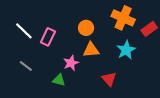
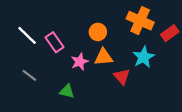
pink rectangle: (48, 37) -> (54, 42), turned -60
pink star: (71, 63) -> (80, 62), moved
red triangle: (109, 79) -> (122, 76), moved

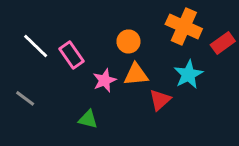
gray line: (29, 75) -> (25, 98), moved
red triangle: (122, 76) -> (160, 100), turned 30

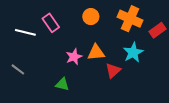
orange circle: (128, 41) -> (91, 17), moved
white line: (36, 46) -> (25, 32), turned -30
pink rectangle: (72, 55) -> (51, 23), moved

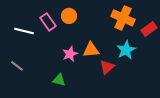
orange circle: (91, 17) -> (69, 16), moved

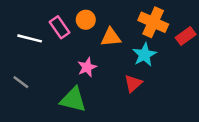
orange triangle: (91, 50) -> (111, 37), moved
cyan star: (126, 50) -> (144, 55), moved
green triangle: (59, 80) -> (73, 100), size x1.6

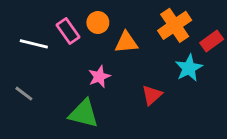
orange cross: (153, 22) -> (175, 25), turned 32
cyan star: (144, 55) -> (189, 68), moved

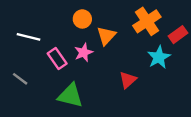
pink rectangle: (68, 31) -> (57, 58), moved
orange triangle: (126, 42) -> (106, 36), turned -42
pink star: (99, 77) -> (84, 52), moved

